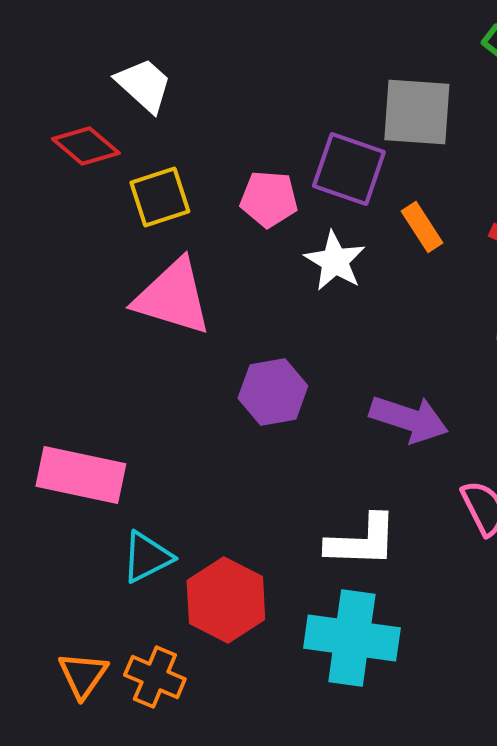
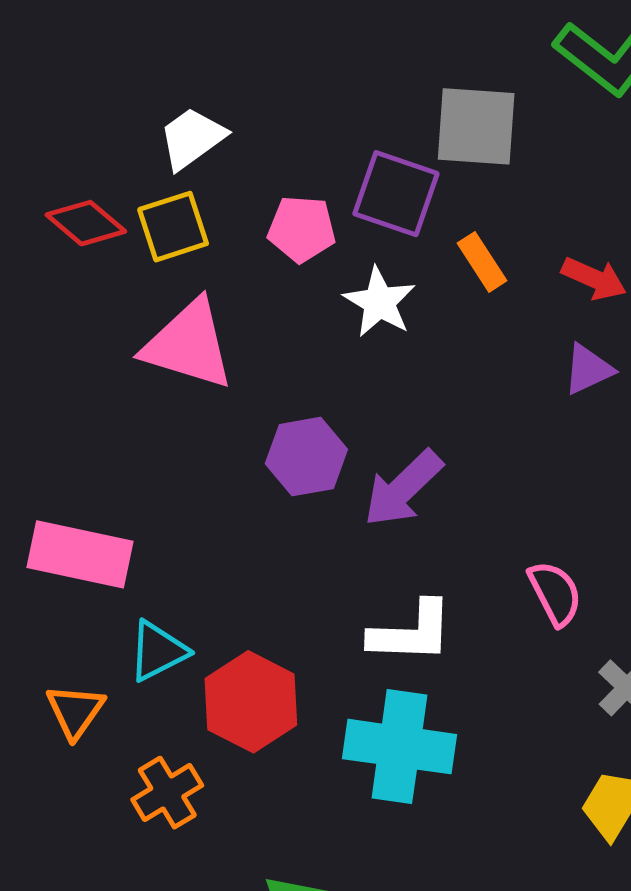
white trapezoid: (144, 85) -> (192, 138), moved, turned -78
red diamond: (86, 146) -> (86, 223), moved
purple arrow: (409, 419) -> (403, 488), moved, turned 118
orange triangle: (83, 675) -> (75, 711), moved
orange cross: (155, 677) -> (167, 793), turned 36

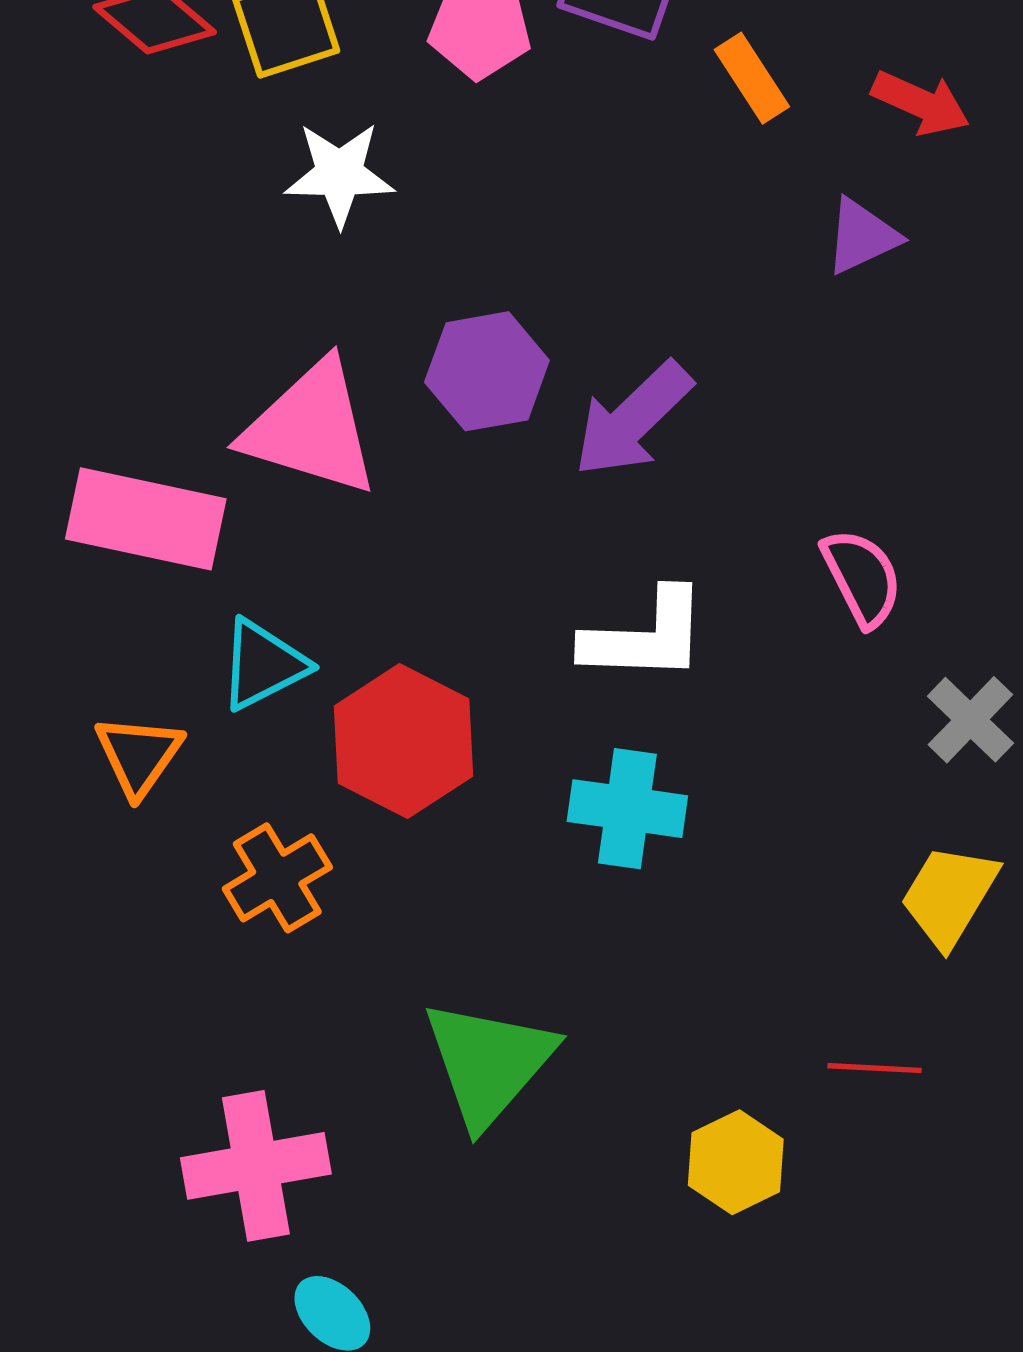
white star: (379, 302) -> (339, 174), moved, turned -30
pink triangle: (188, 345) -> (311, 428), moved
purple triangle: (588, 369) -> (862, 236), moved
cyan cross: (399, 747) -> (627, 809), size x0.7

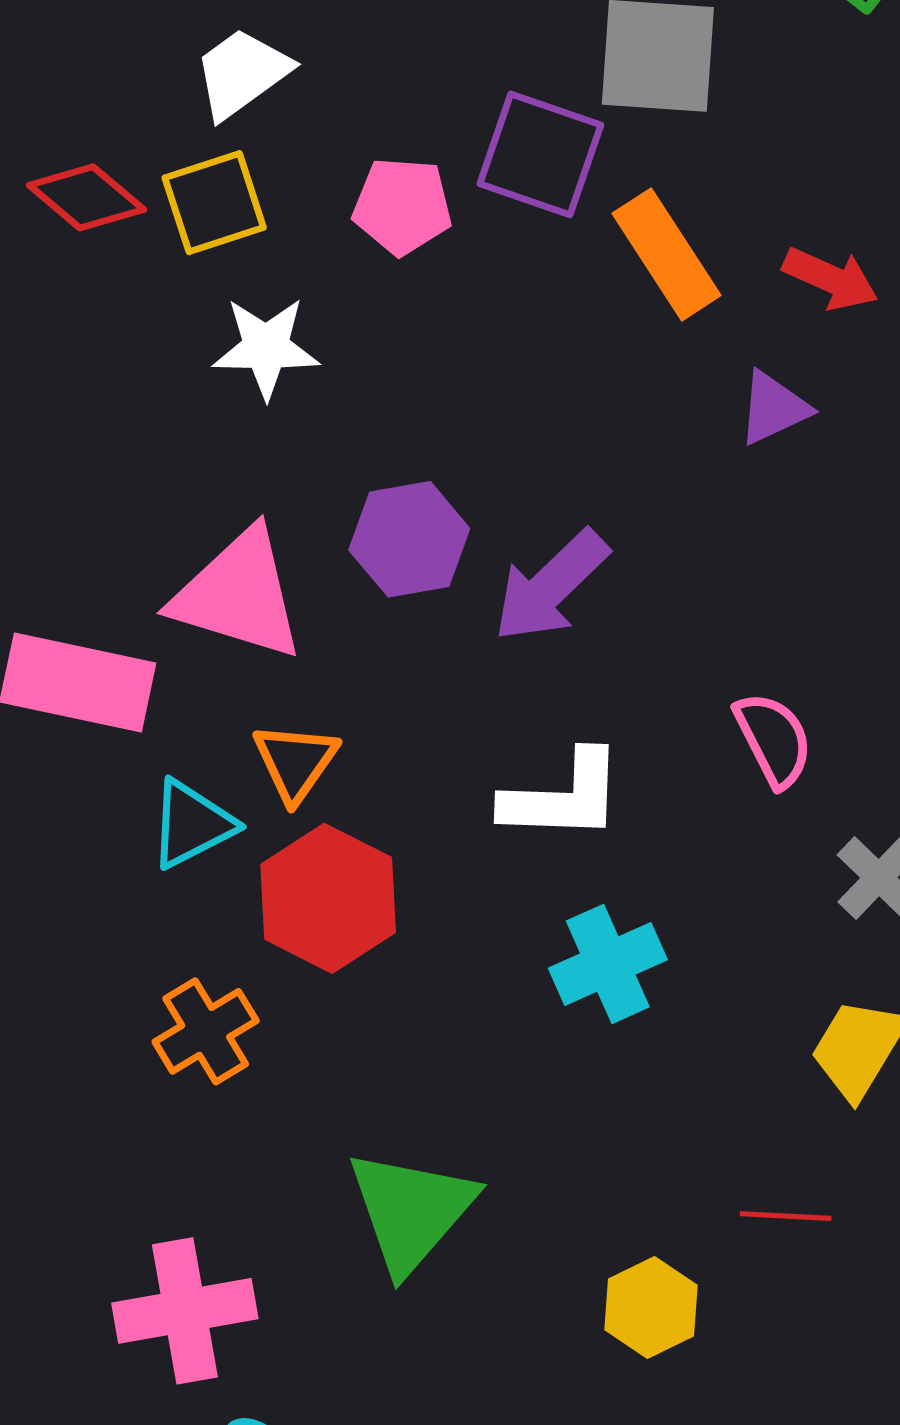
orange rectangle: (752, 78) -> (667, 254), size x1.5
orange triangle: (139, 755) -> (295, 762), moved
cyan cross: (627, 809) -> (608, 964), moved, turned -32

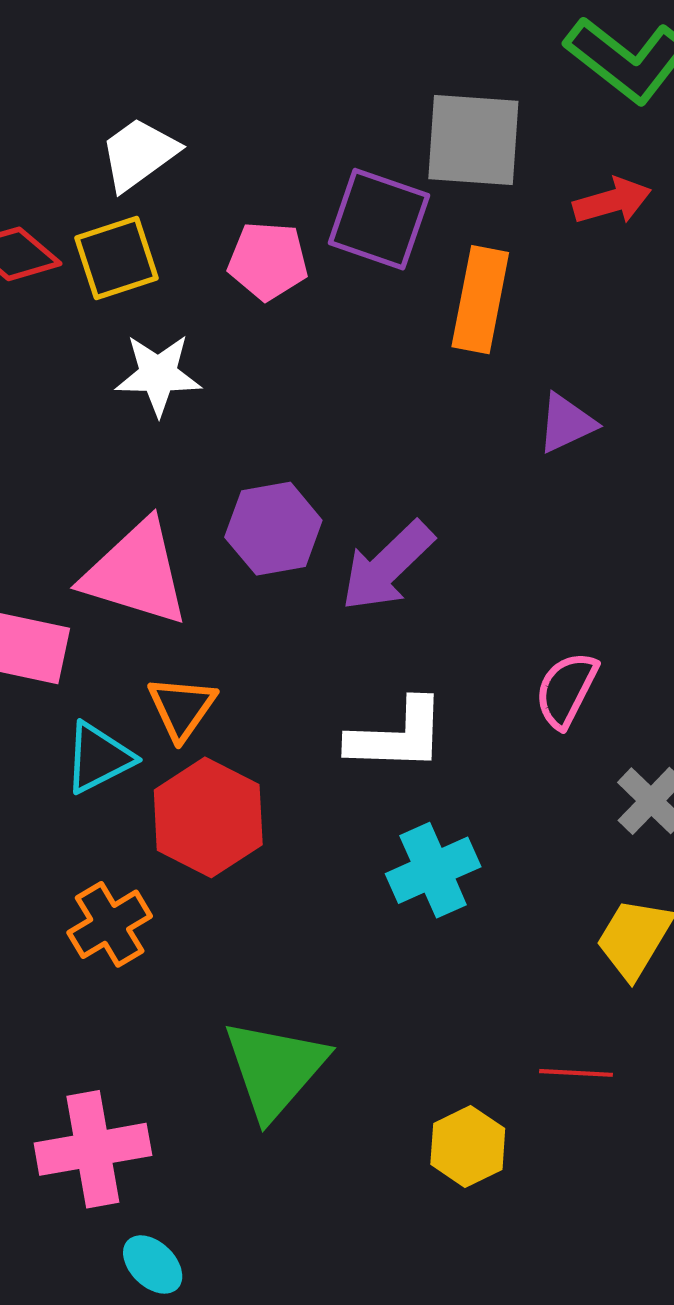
orange rectangle: (667, 254) -> (480, 300), turned 44
red arrow: (831, 279) -> (612, 201), moved, turned -40
pink semicircle: (774, 740) -> (566, 690), turned -126

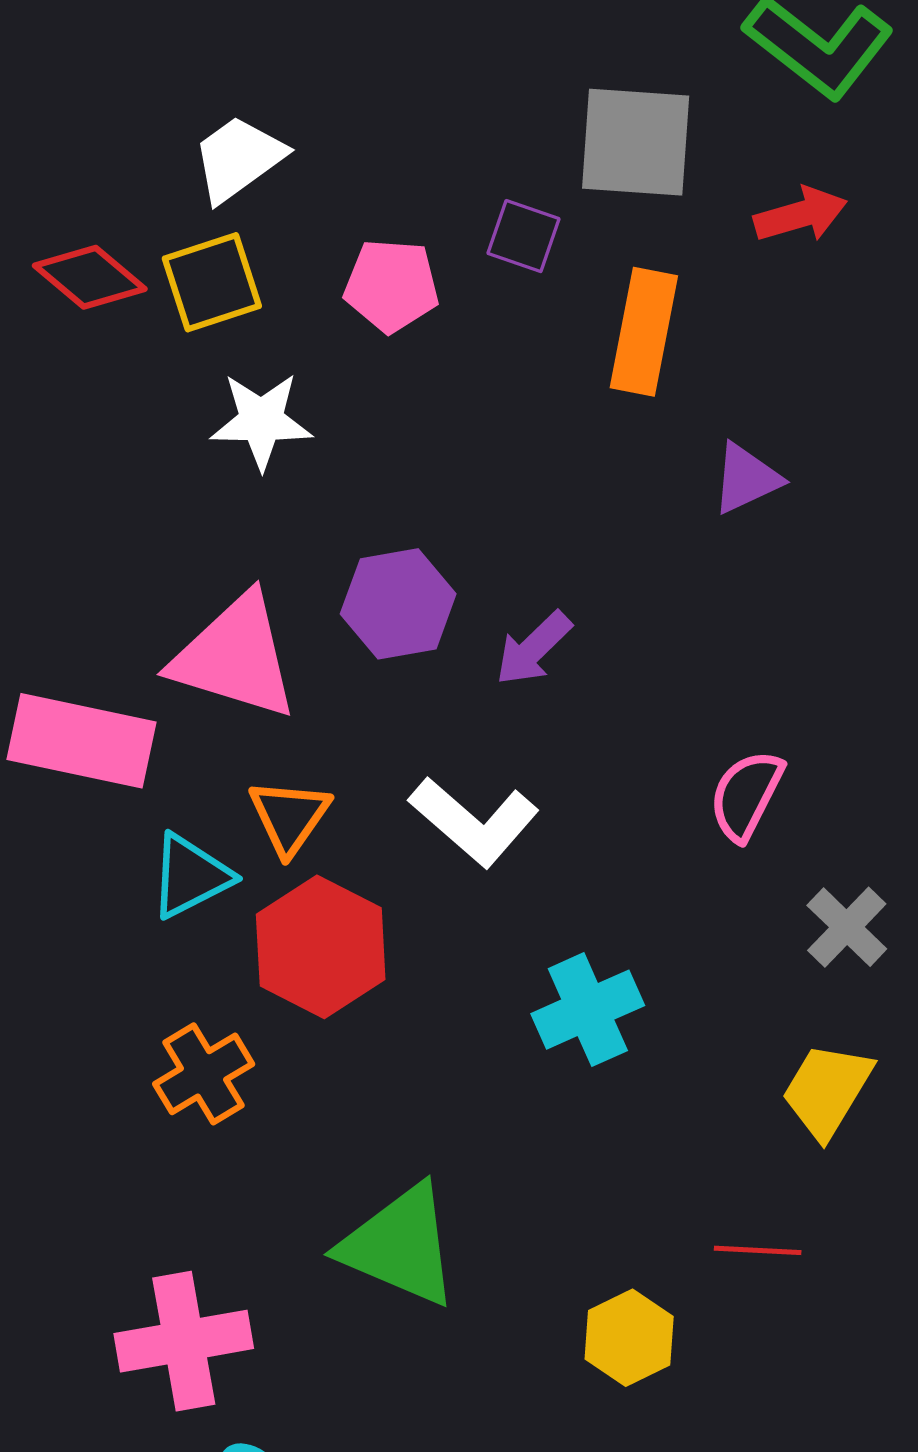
purple square: (379, 219) -> (524, 236), size x0.6
purple arrow: (387, 566) -> (533, 648), size x0.7
white L-shape: (397, 736) -> (474, 822), moved, turned 39
green triangle: (275, 1069) -> (400, 1245), turned -48

